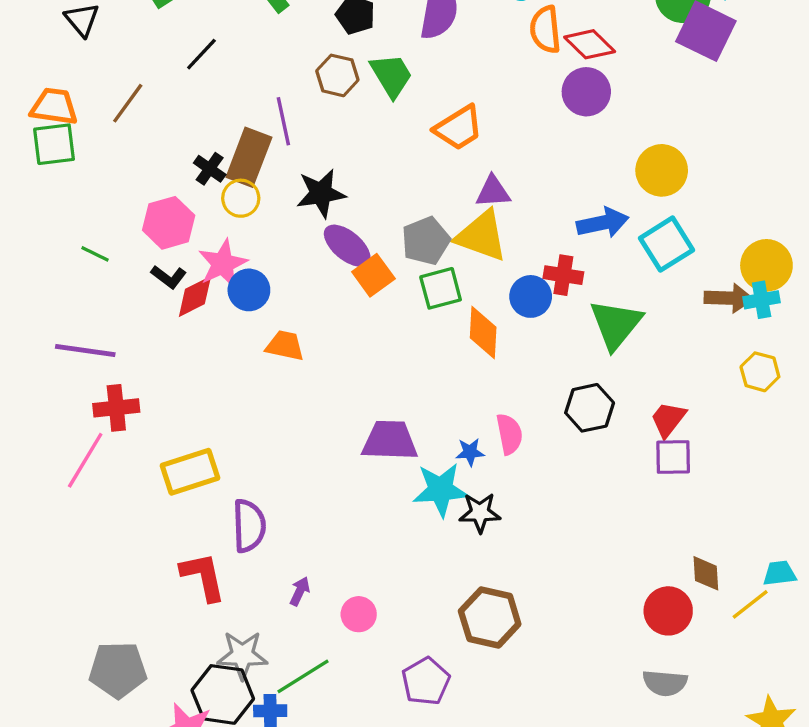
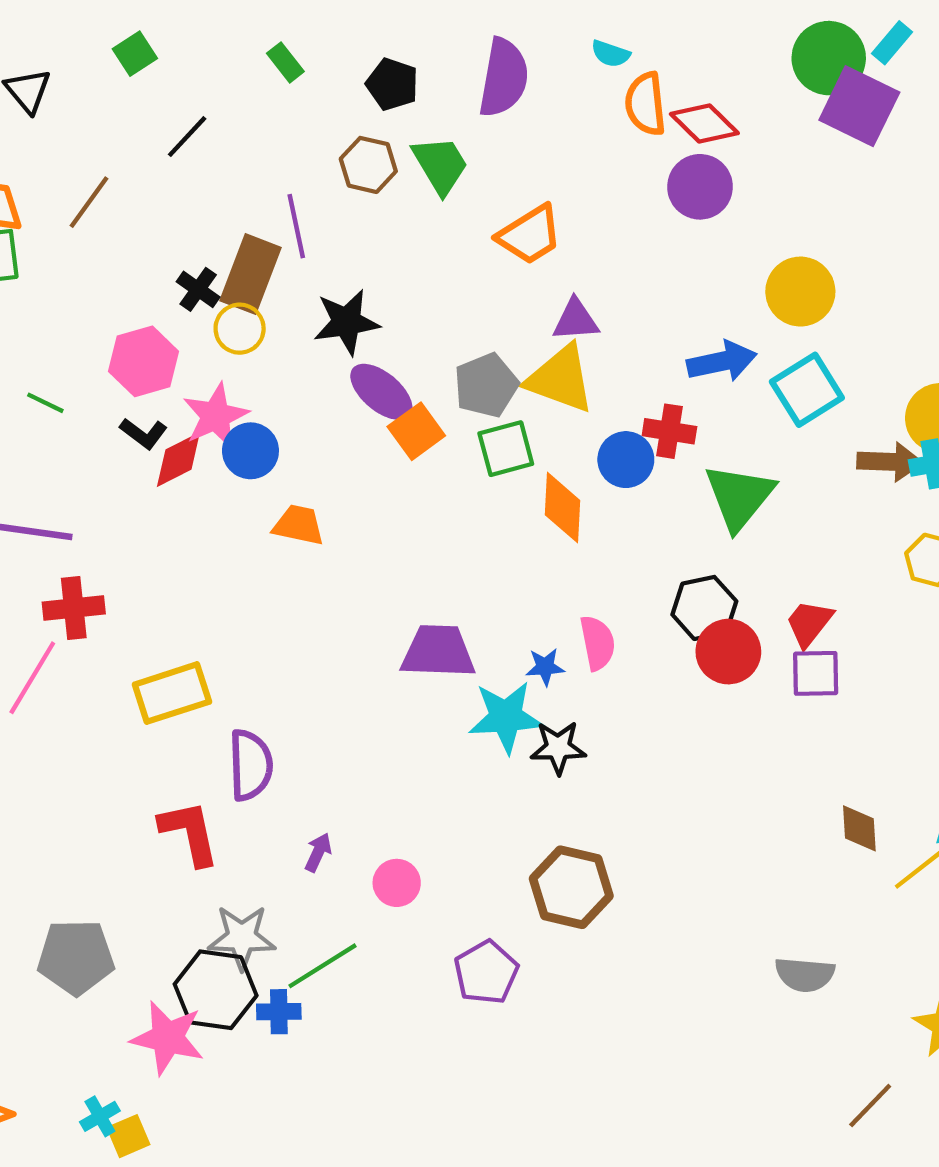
red circle: (668, 611) -> (728, 652), moved

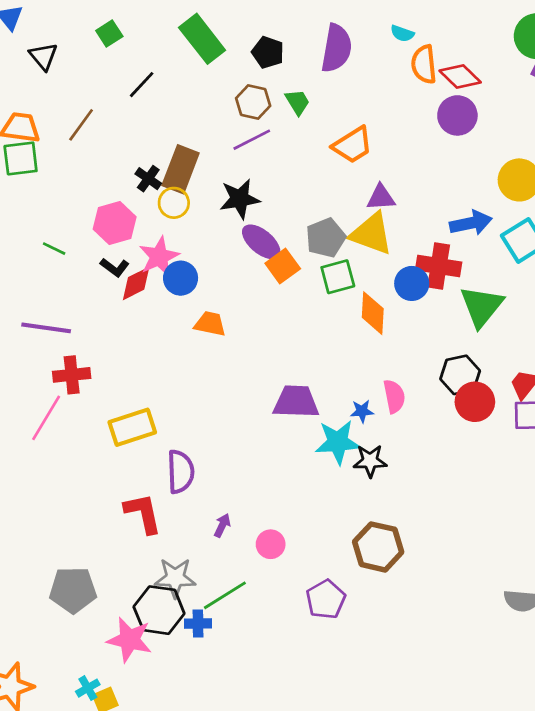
green rectangle: (285, 62) -> (202, 39), size x2.0
green trapezoid: (440, 165) -> (297, 102), size x0.7
purple line: (296, 226) -> (252, 140), moved, turned 75
red cross: (669, 431) -> (439, 266), size x1.4

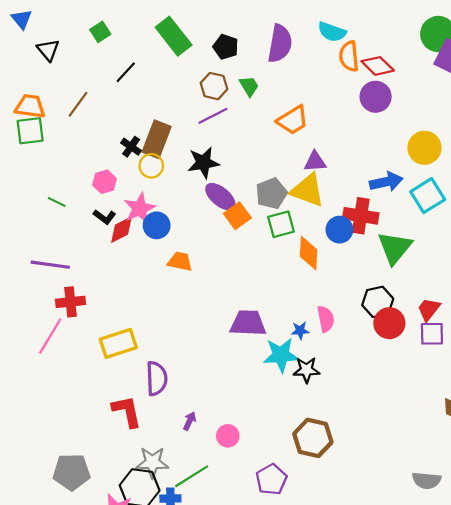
cyan semicircle: (402, 33) -> (332, 32), size x1.5
pink hexagon: (115, 223) -> (105, 182), size x0.7

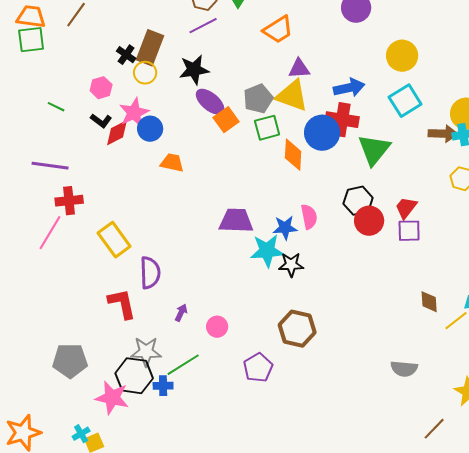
blue arrow: (386, 182) -> (349, 88), moved
blue circle: (339, 230) -> (322, 133), size x1.4
blue star: (300, 331) -> (285, 228), size x1.4
yellow rectangle: (118, 343) -> (114, 240), turned 72

